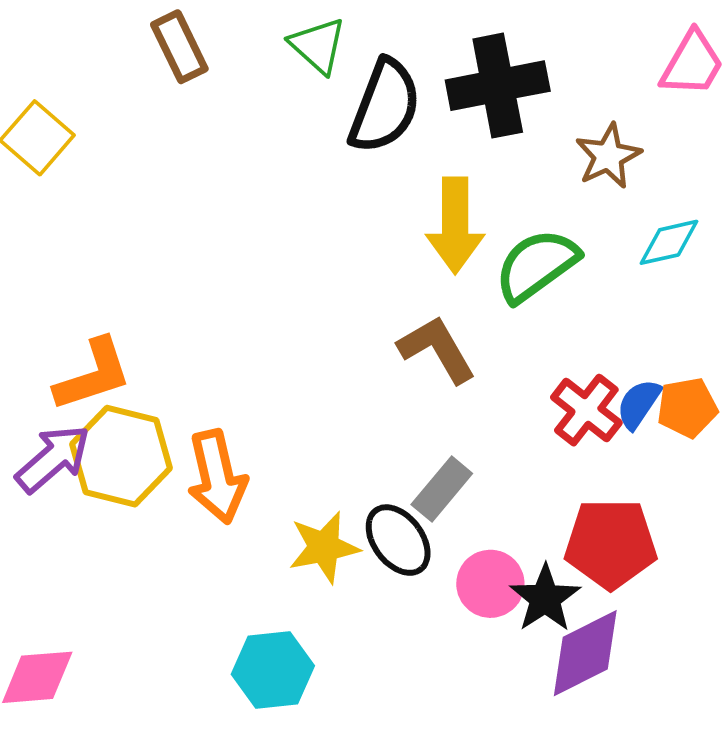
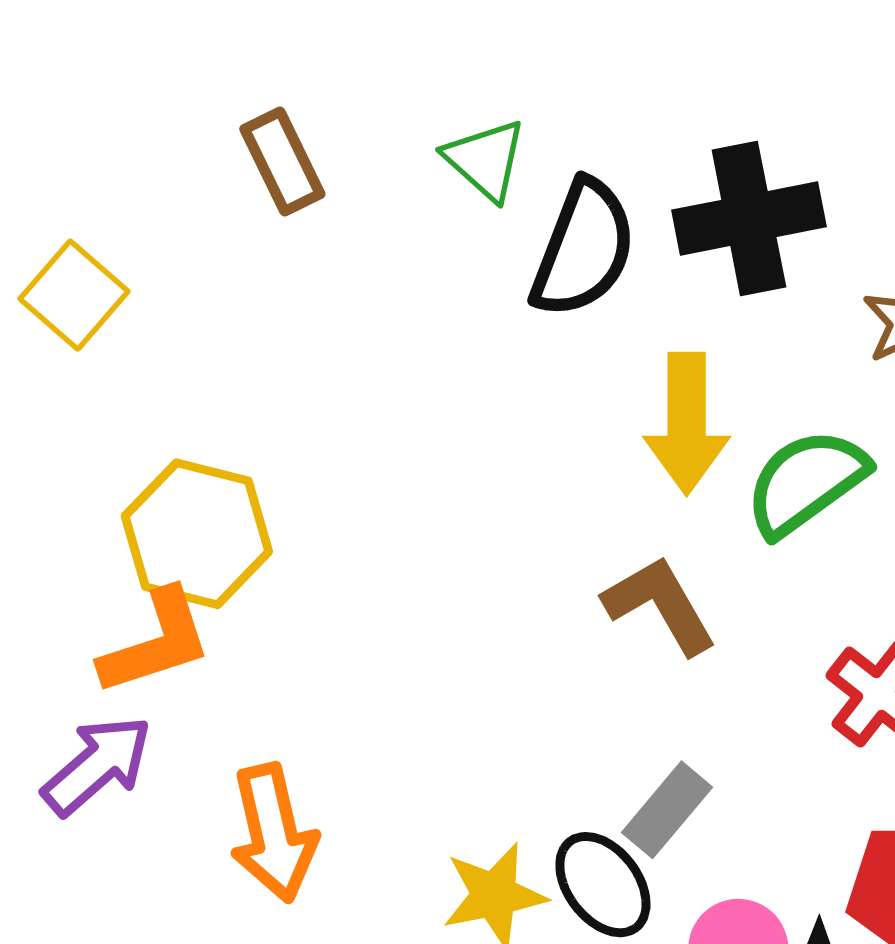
yellow hexagon: (121, 456) -> (197, 534), moved
orange arrow: (217, 477) -> (273, 833), moved

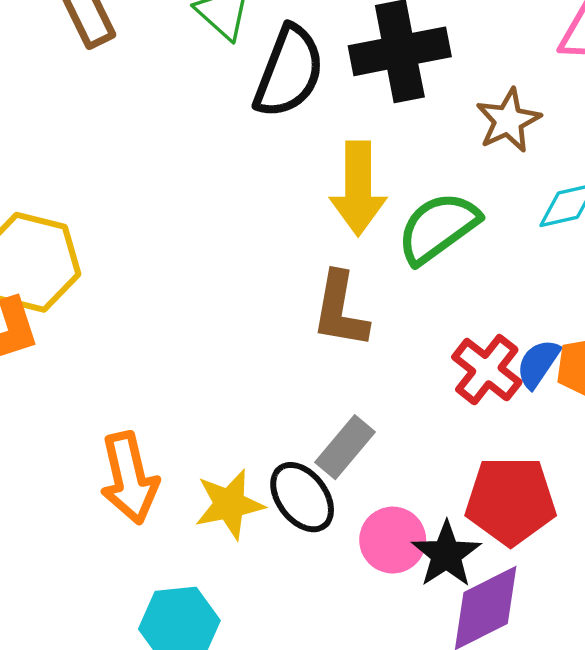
brown L-shape: (660, 605) -> (340, 310), turned -140
orange arrow: (273, 833) -> (129, 478), moved

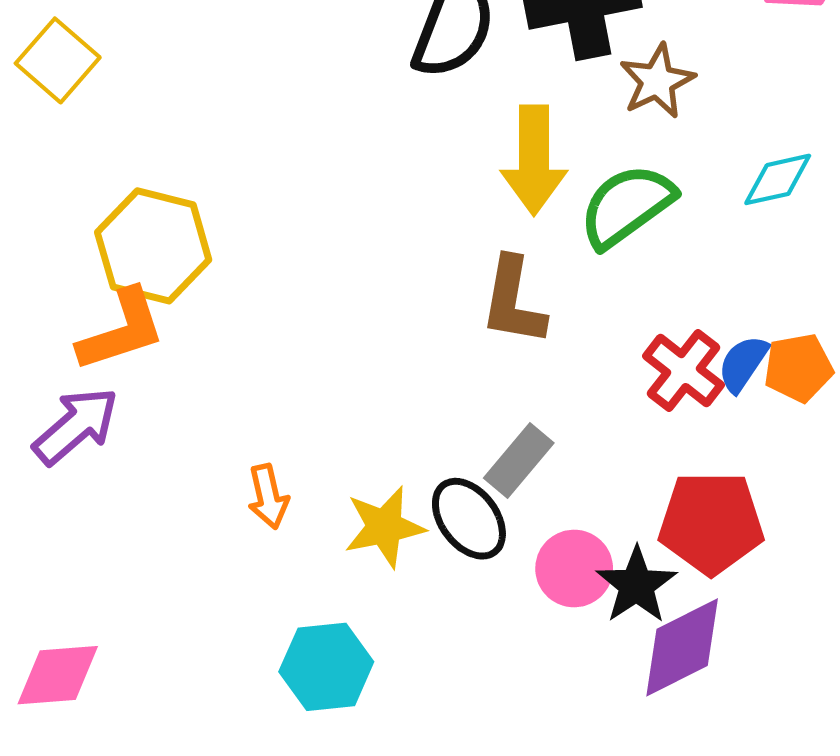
brown star: (508, 120) -> (657, 81), moved
orange arrow: (129, 478) -> (268, 497), size x0.6

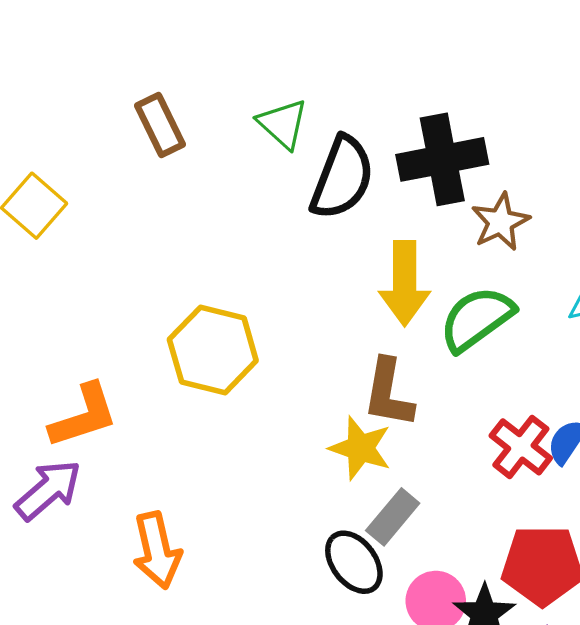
yellow hexagon: (153, 246) -> (213, 350), moved
orange arrow: (268, 497) -> (157, 550), moved, size x1.5
yellow star: (384, 527) -> (360, 448), moved, turned 30

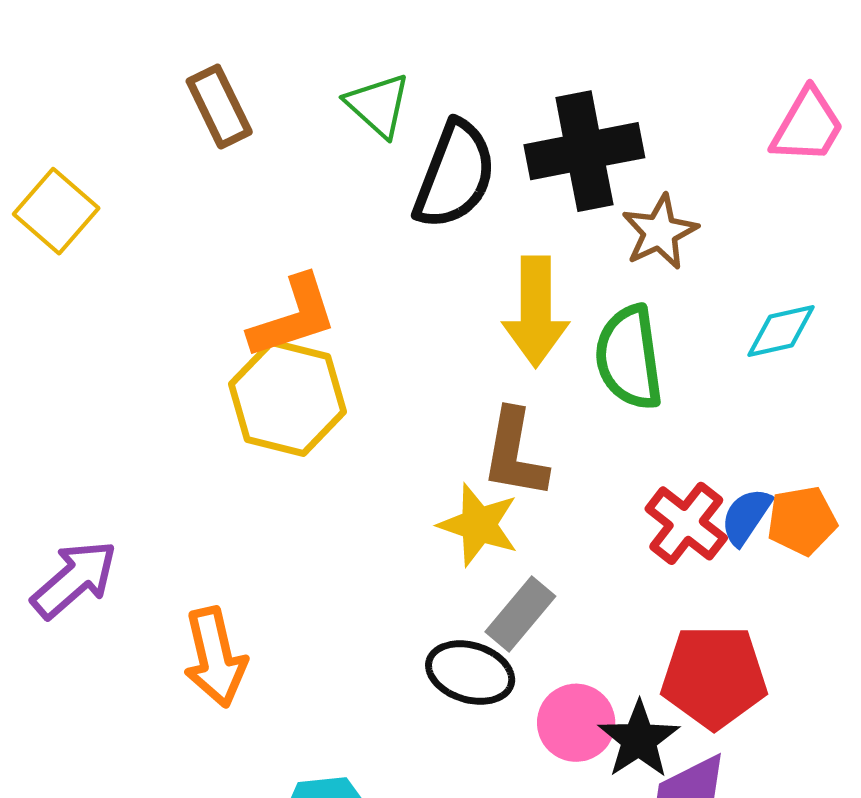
green semicircle: (477, 319) -> (629, 357), turned -62
orange L-shape: (84, 416) -> (293, 317), moved
black ellipse: (354, 562) -> (470, 673), turned -36

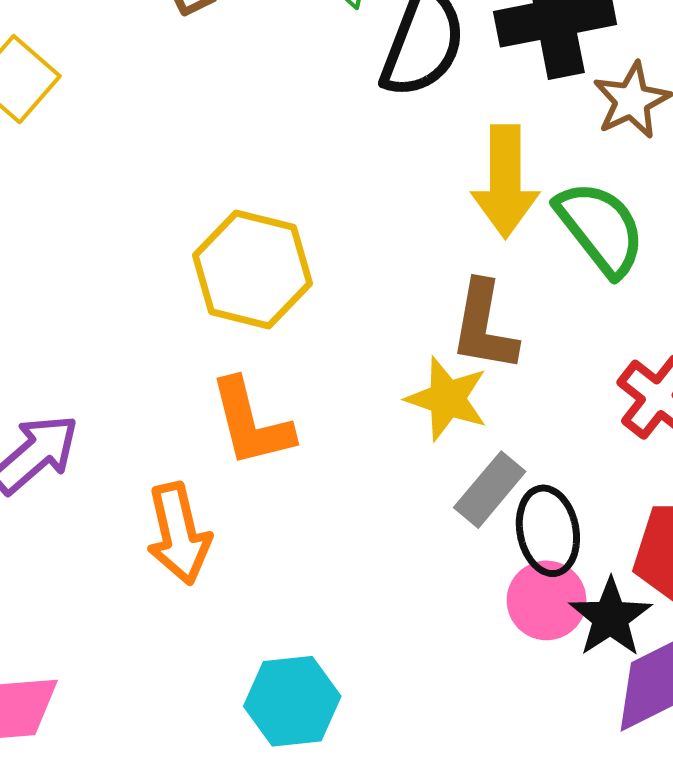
orange L-shape: (293, 317) -> (251, 423), moved, turned 94
green semicircle: (629, 357) -> (600, 228), turned 150
black ellipse: (470, 673) -> (548, 531), moved, turned 62

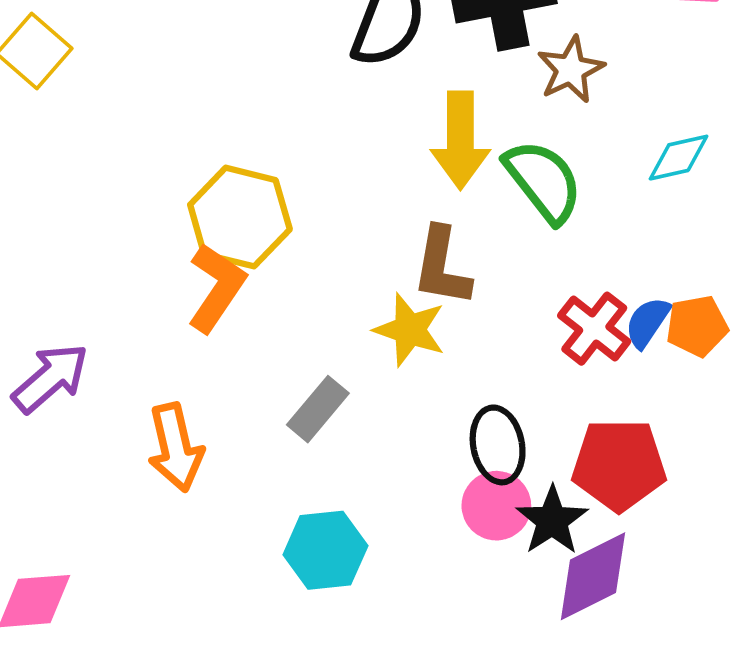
orange L-shape: (251, 423) -> (216, 288), moved, turned -132
gray rectangle: (490, 490) -> (318, 409), moved
cyan hexagon: (292, 701) -> (325, 550), moved

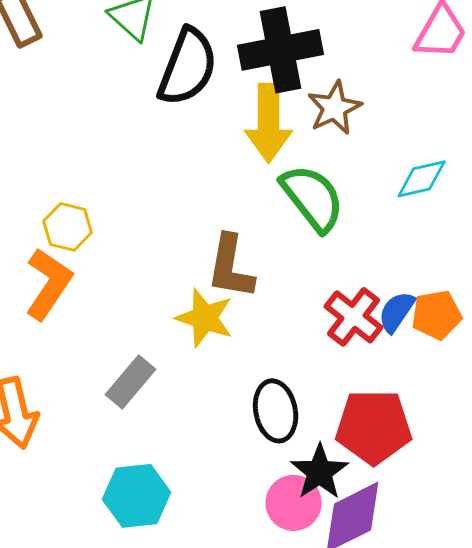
yellow arrow: (460, 140) -> (269, 123), moved
yellow hexagon: (240, 217) -> (68, 227), size x0.6
pink circle: (496, 506) -> (294, 503), moved

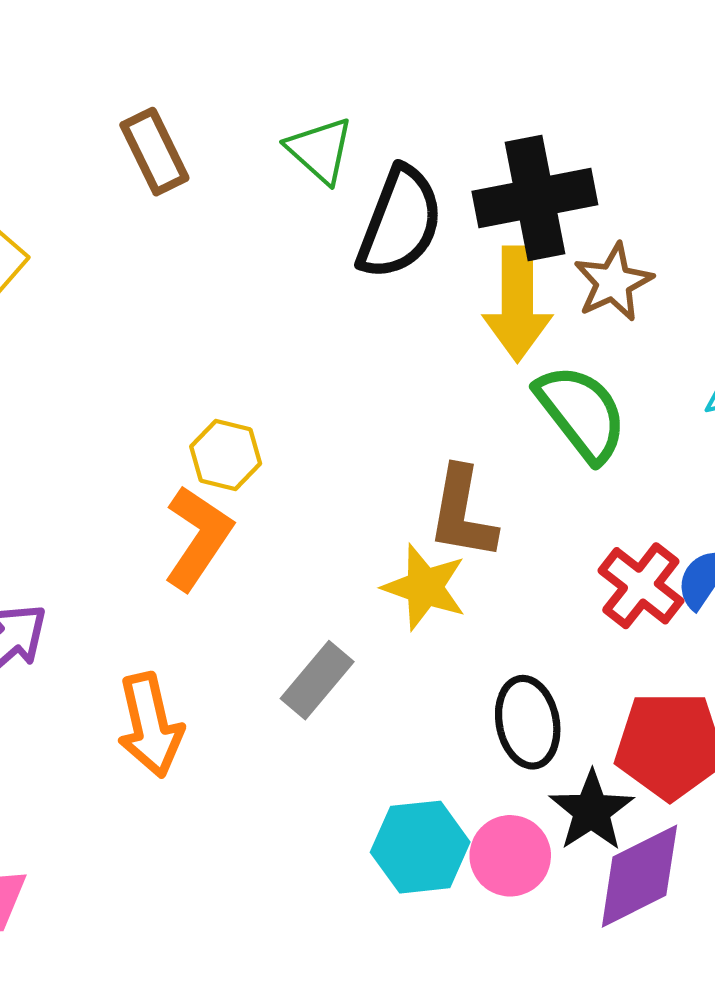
cyan hexagon: (137, 496) -> (420, 847), moved
pink circle: (294, 503) -> (510, 856), moved

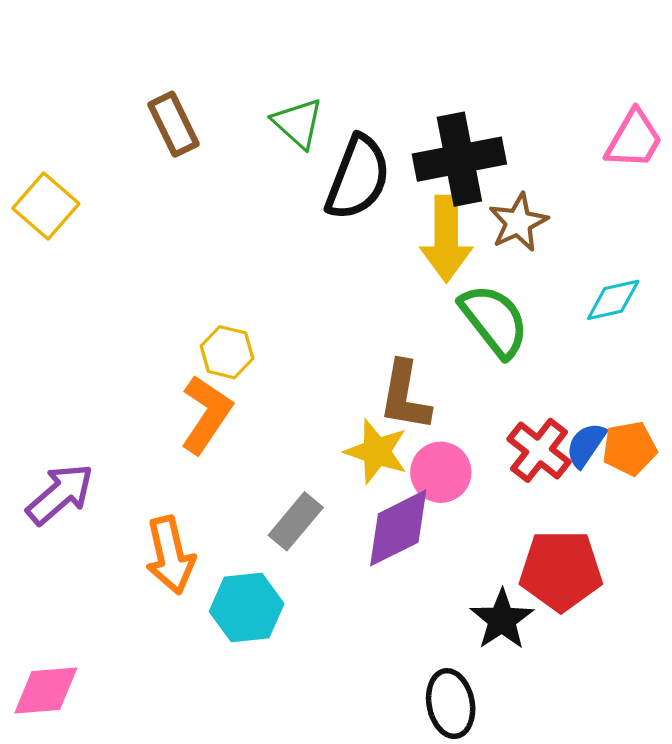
black ellipse: (528, 722) -> (451, 704), moved
cyan hexagon: (420, 847) -> (247, 608), moved
pink circle: (510, 856) -> (441, 472), moved
purple diamond: (639, 876) -> (398, 528), moved

